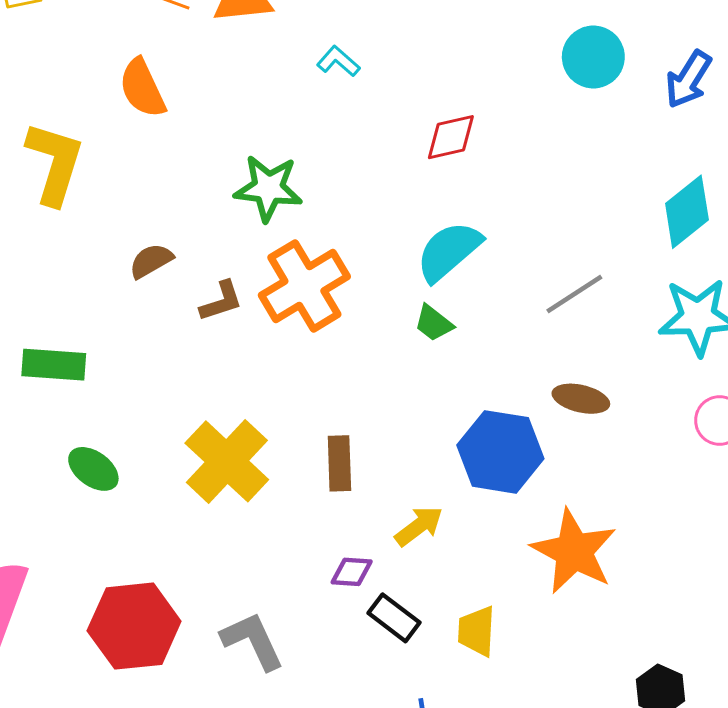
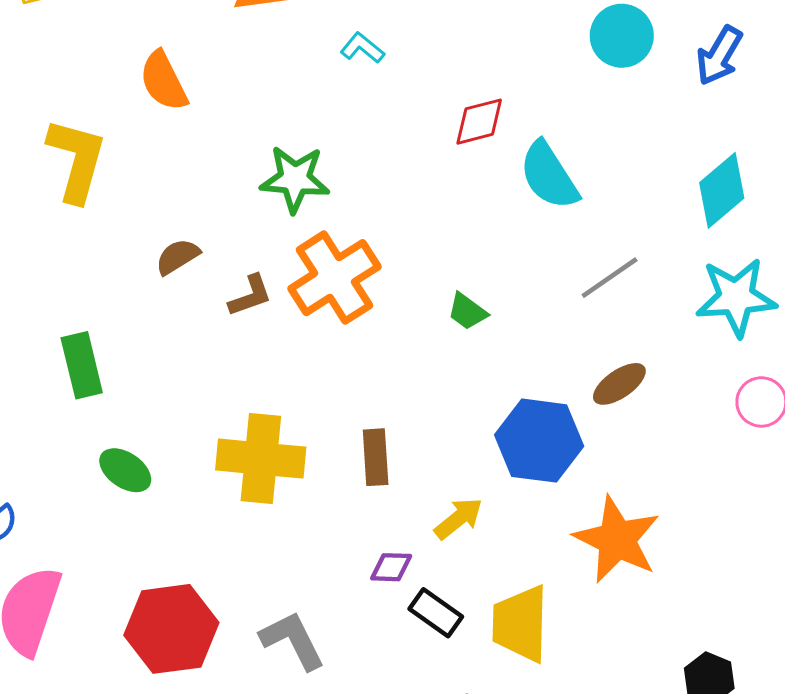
cyan semicircle: (449, 251) -> (549, 176), moved, turned -80
green rectangle: (54, 365) -> (82, 365), turned 74
brown ellipse: (581, 399) -> (619, 384), turned -46
yellow cross: (227, 461) -> (261, 459), turned -36
yellow trapezoid: (477, 631) -> (520, 624), size x1.5

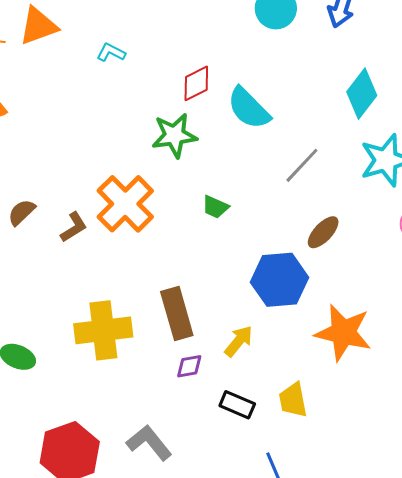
green star: (295, 179) -> (174, 135), moved
brown rectangle: (376, 457) -> (177, 313), size x1.4
purple diamond: (391, 567) -> (189, 366), moved
yellow trapezoid: (520, 624) -> (293, 400), size x0.7

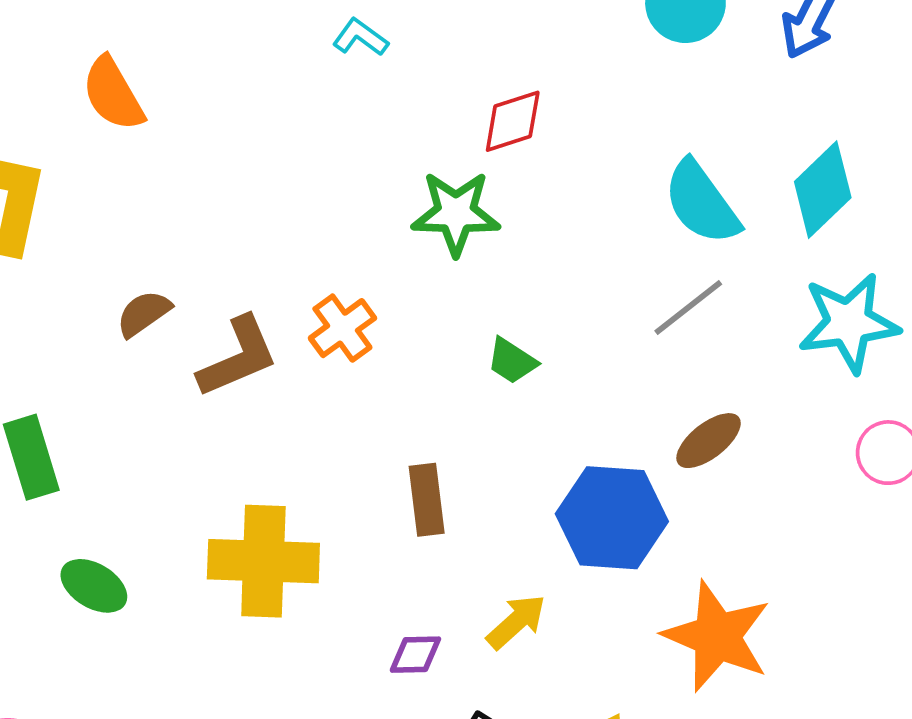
cyan semicircle: (249, 108) -> (701, 203), moved
orange cross: (125, 204) -> (342, 328), size x0.6
brown L-shape: (74, 227) -> (238, 357), size x1.5
brown rectangle: (177, 313) -> (427, 500), moved, size x0.7

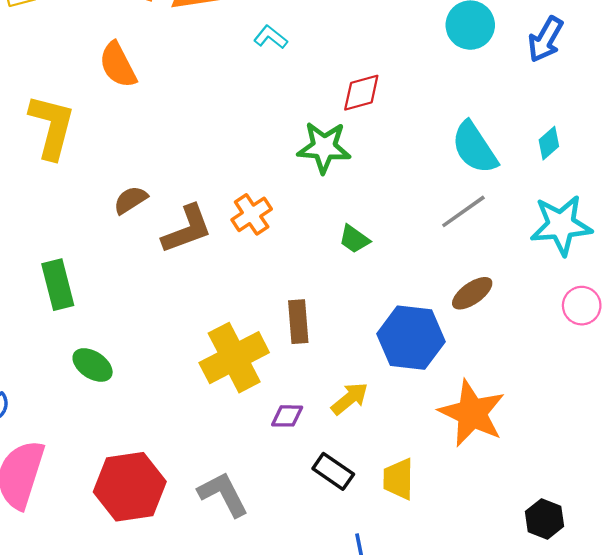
cyan diamond: (823, 190) -> (549, 143), size x0.6
yellow cross: (263, 561) -> (234, 358), moved, turned -32

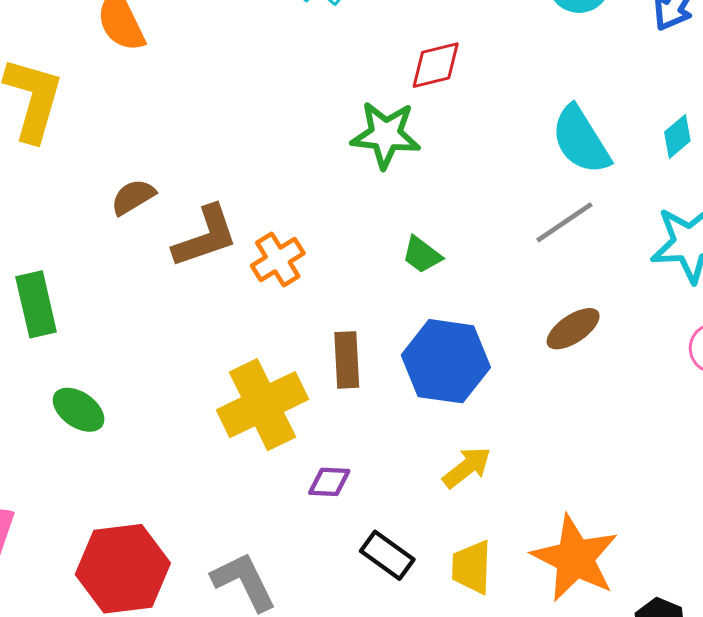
orange cross: (252, 214) -> (278, 259), moved
blue hexagon: (411, 338) -> (446, 361), moved
yellow arrow: (350, 399) -> (467, 467), moved
orange star: (472, 413) -> (575, 558), moved

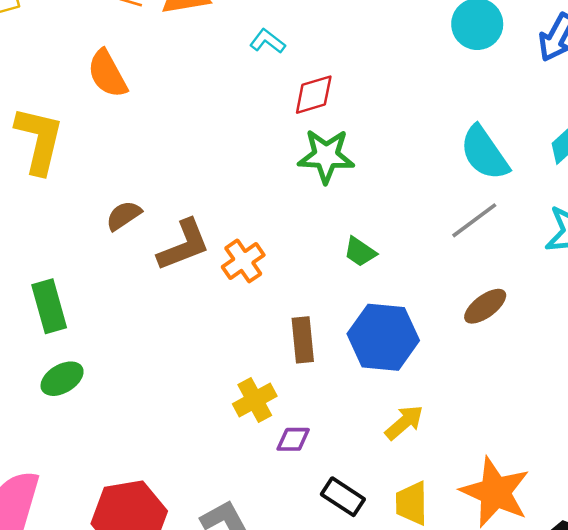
red diamond: (436, 65) -> (314, 95), moved
yellow cross: (262, 405) -> (255, 400), moved, size x0.6
green ellipse: (79, 410) -> (62, 379), moved, turned -63

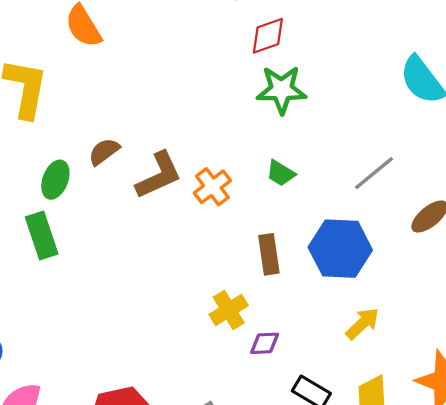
gray line: (474, 220) -> (374, 173), moved
green trapezoid: (360, 252) -> (281, 173), moved
green ellipse: (62, 379) -> (55, 180), moved, turned -36

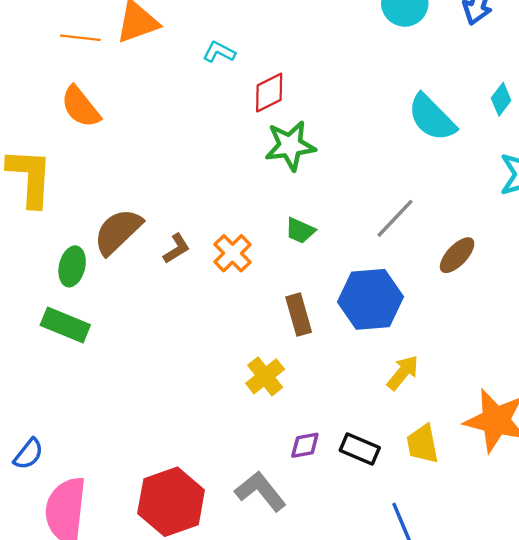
brown semicircle: (104, 152) -> (118, 232), size x1.6
brown L-shape: (159, 175) -> (176, 248), size x0.6
green rectangle: (42, 236) -> (65, 325), turned -42
purple diamond: (265, 343) -> (305, 445), moved

